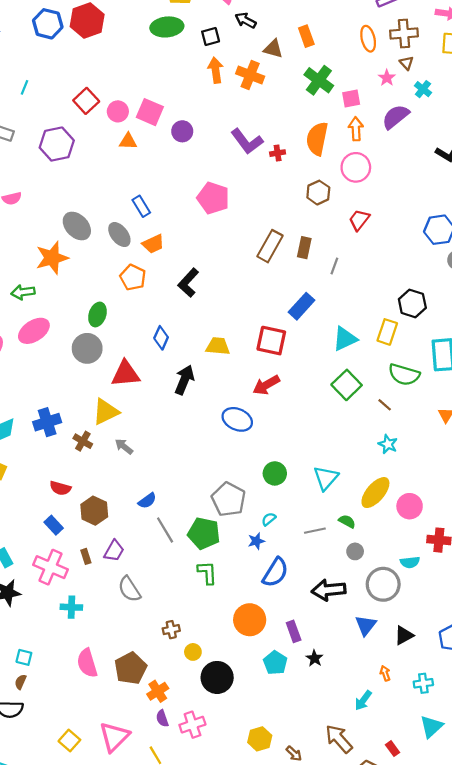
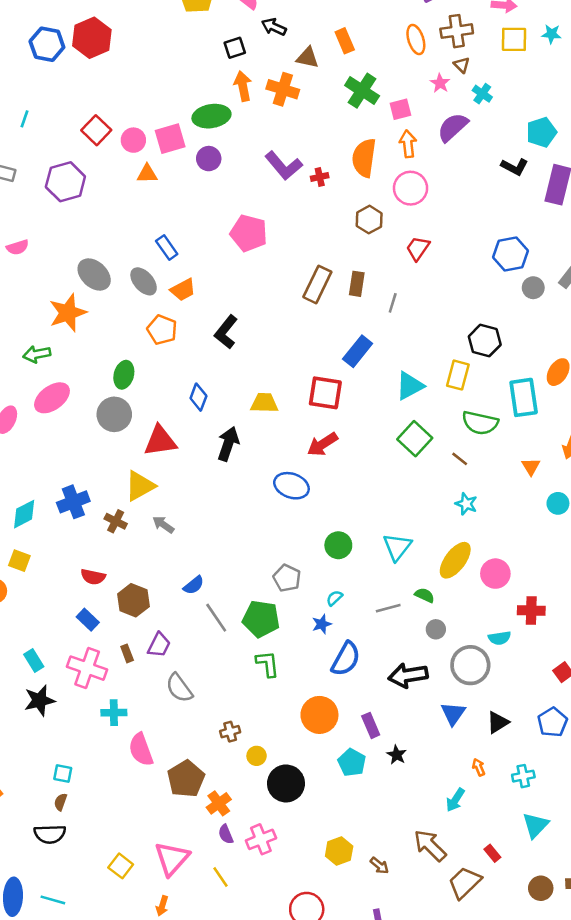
green ellipse: (167, 27) -> (211, 116), moved
pink square: (150, 112) -> (170, 139), turned -36
gray pentagon: (229, 499) -> (287, 578), size x0.7
pink semicircle: (87, 663) -> (141, 750), moved

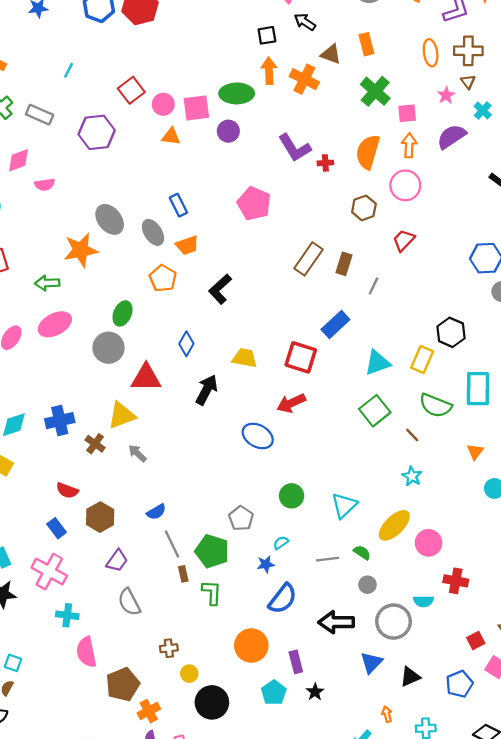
brown rectangle: (127, 653) -> (183, 574), moved

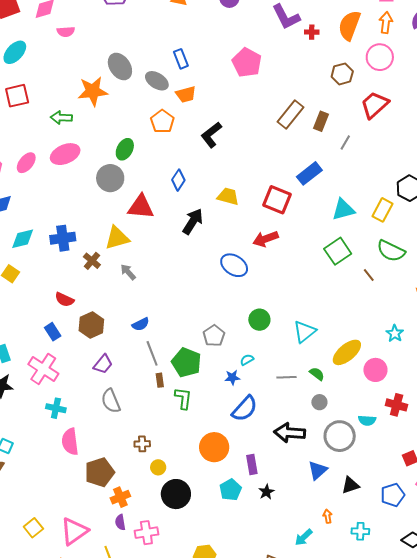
gray ellipse: (153, 232) -> (157, 81), turned -30
red trapezoid: (404, 240) -> (375, 105), size x1.4
cyan star: (412, 476) -> (395, 333), moved

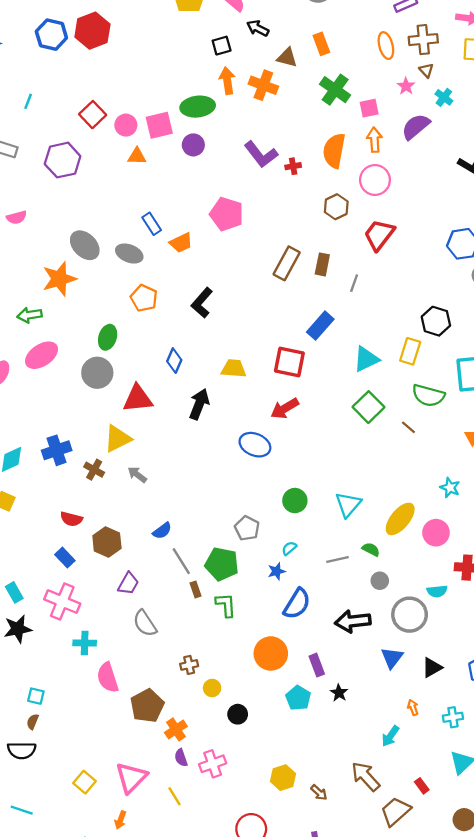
orange trapezoid: (186, 94) -> (181, 243), moved
black circle: (176, 494) -> (238, 714), size x0.6

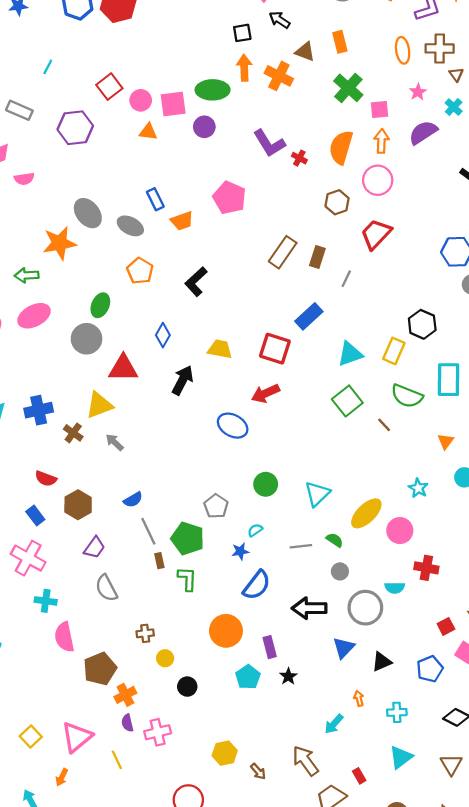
brown triangle: (426, 70) -> (456, 74), moved
red cross: (293, 166) -> (299, 158), turned 32

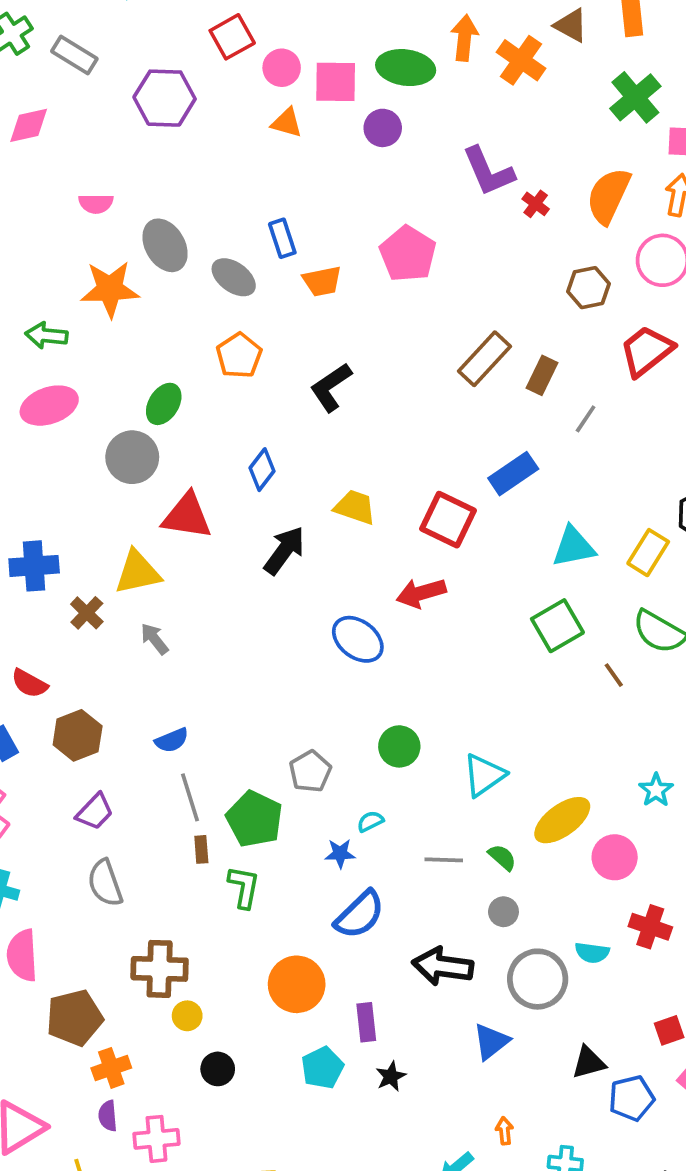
pink semicircle: (24, 179) -> (96, 204), moved
brown cross: (145, 633) -> (160, 969), size x1.8
black triangle: (382, 662) -> (589, 1062), moved

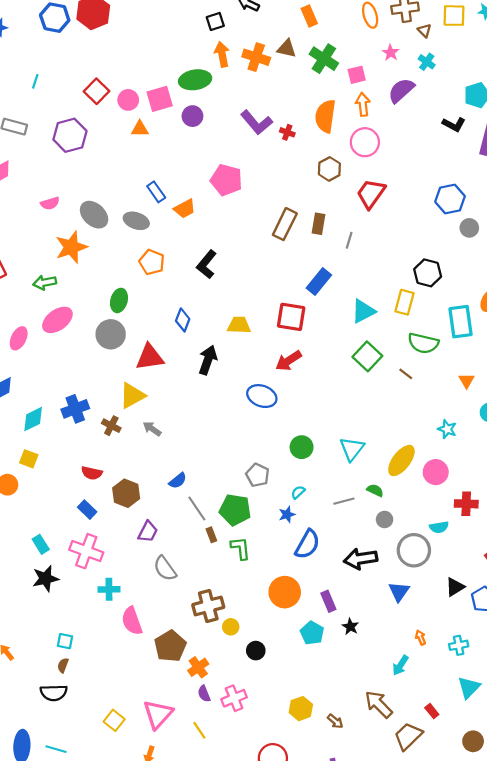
brown triangle: (571, 25) -> (287, 49), moved

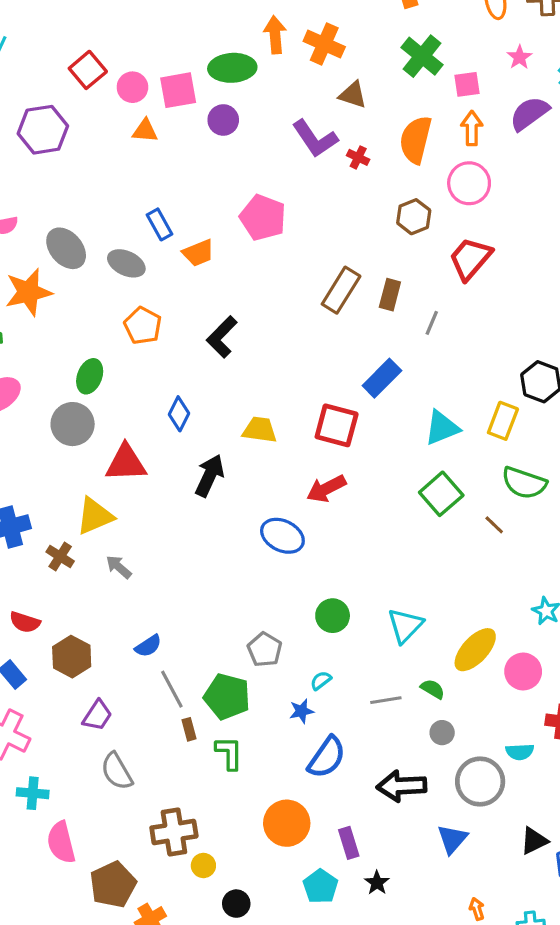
brown triangle: (287, 49) -> (353, 95), moved

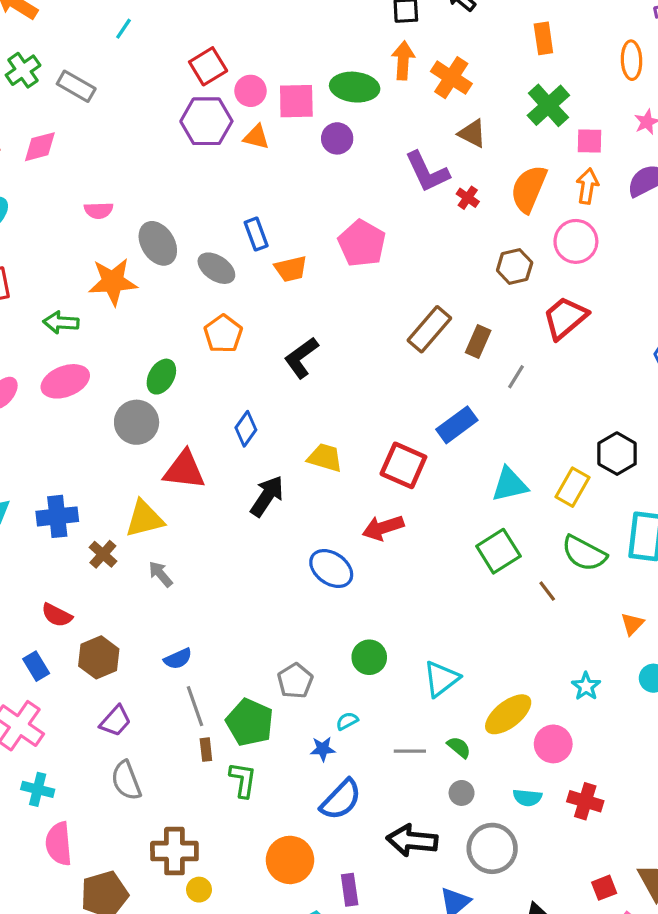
purple hexagon: (43, 130) -> (206, 121), moved
cyan semicircle: (520, 752) -> (527, 798), moved

